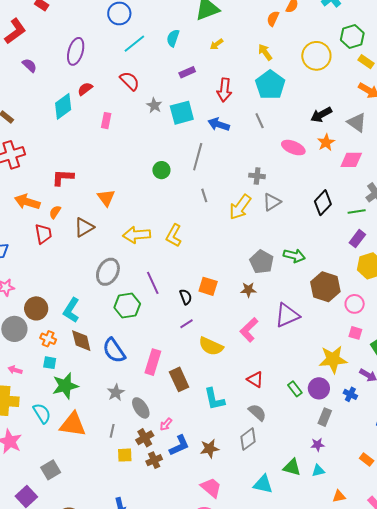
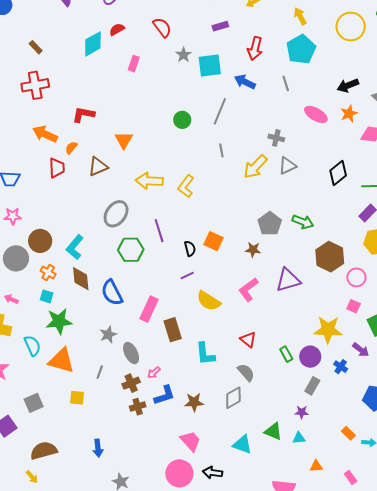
yellow square: (125, 455) -> (77, 398), moved

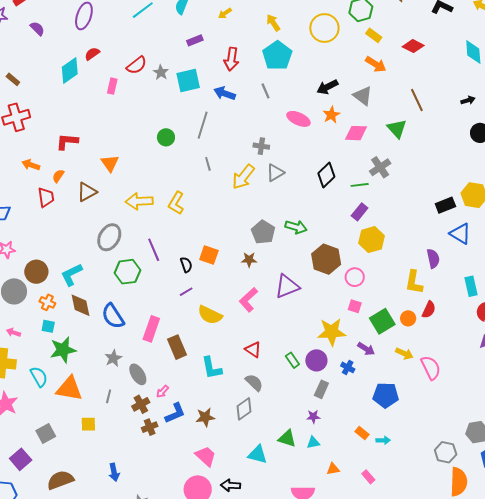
red semicircle: (162, 27) -> (137, 65), moved, turned 95
orange arrow: (45, 134) -> (31, 165), size x0.7
cyan L-shape: (75, 247) -> (71, 275), turned 30

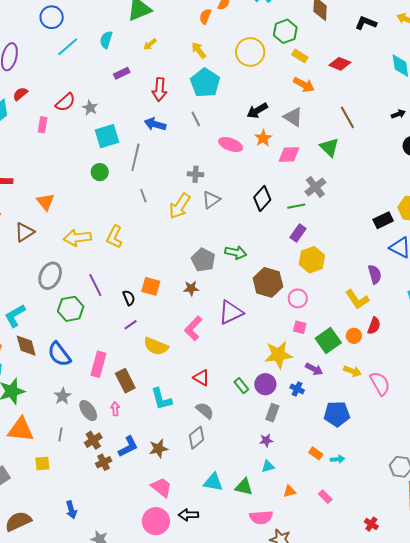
cyan square: (188, 81) -> (107, 136), moved
yellow L-shape: (414, 282) -> (357, 299), turned -40
pink arrow: (162, 392) -> (115, 409), moved, turned 136
green triangle: (287, 438) -> (244, 487), moved

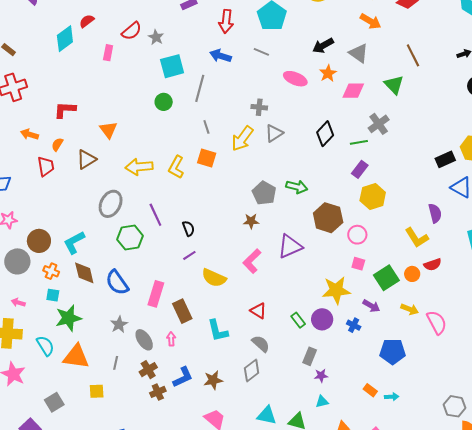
gray line: (196, 119) -> (261, 52), turned -42
orange square: (151, 286) -> (207, 158), moved
red semicircle: (374, 326) -> (433, 265), turned 48
gray rectangle: (272, 413) -> (310, 356), moved

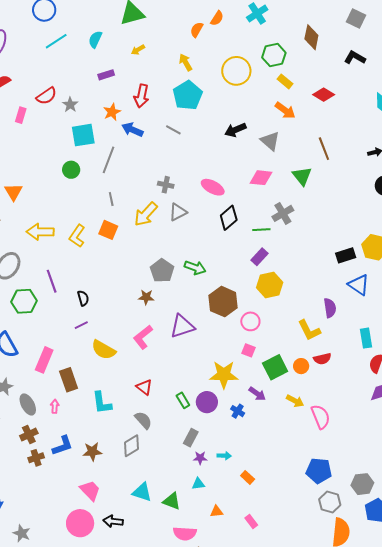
orange star: (328, 73) -> (112, 112), moved
pink ellipse: (295, 79) -> (213, 187), moved
blue pentagon: (393, 352) -> (319, 471), moved
cyan arrow: (392, 397) -> (224, 456), moved

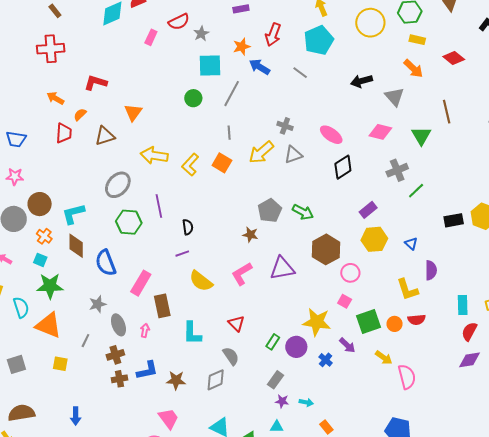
yellow rectangle: (285, 81) -> (417, 40), turned -35
green line: (261, 230) -> (416, 191), moved, turned -48
blue triangle: (359, 285) -> (411, 244), moved, size x0.6
green rectangle: (183, 400) -> (273, 342), turned 56

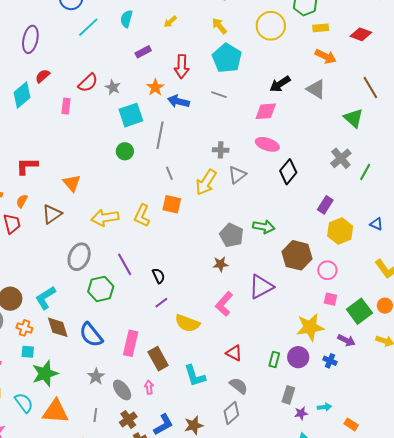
pink diamond: (380, 132) -> (266, 111), moved

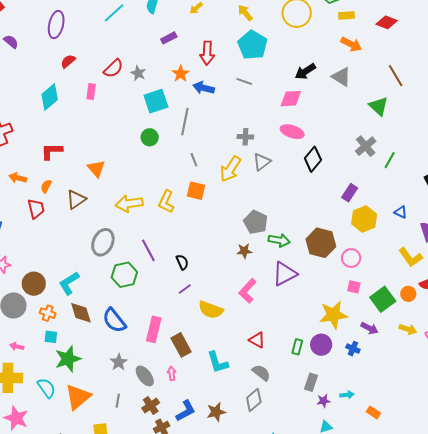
cyan diamond: (22, 95) -> (50, 97), moved
green arrow: (264, 227) -> (279, 240), moved
orange triangle: (55, 411) -> (78, 397), turned -44

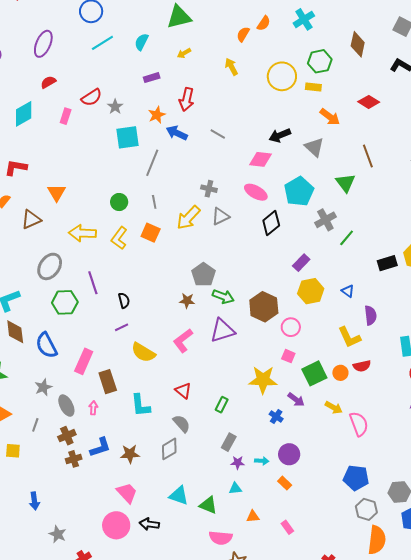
yellow rectangle: (346, 16) -> (313, 87), moved
cyan pentagon: (252, 45) -> (299, 191), moved
green circle: (150, 137) -> (119, 202), moved
purple circle: (321, 345) -> (289, 454), moved

